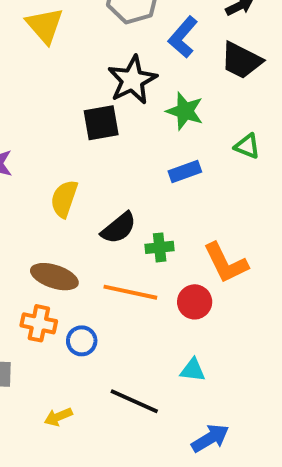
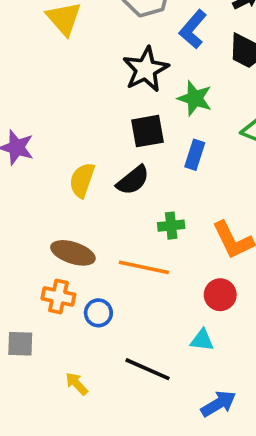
black square: (101, 123) -> (147, 131), moved
blue rectangle: (185, 171) -> (195, 155), turned -52
black semicircle: (119, 228) -> (133, 180), moved
red circle: (195, 302) -> (220, 295), moved
yellow arrow: (58, 417) -> (77, 384), turned 70

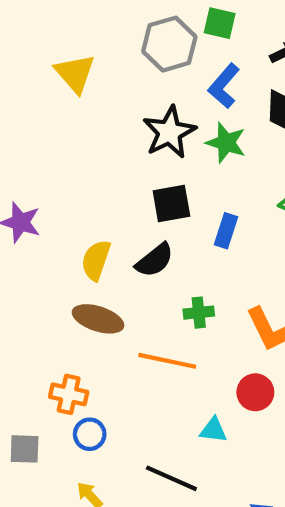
green star: (195, 98) -> (226, 143), moved
brown ellipse: (73, 253) -> (98, 319), moved
blue circle: (98, 313) -> (90, 434), moved
cyan triangle: (202, 340) -> (213, 430), moved

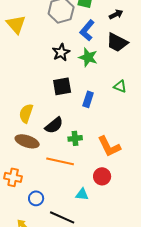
black star: (169, 132) -> (61, 52), size x0.7
black semicircle: (155, 260) -> (54, 125), moved
blue circle: (90, 434) -> (36, 198), moved

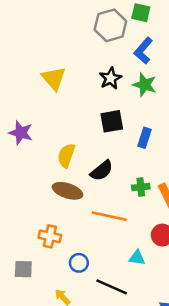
yellow triangle: (16, 24) -> (54, 78), moved
green cross: (75, 138) -> (141, 187), moved

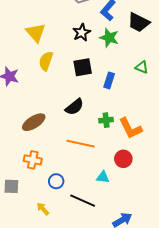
yellow semicircle: (66, 155) -> (46, 61), moved
brown ellipse: (68, 191) -> (34, 122), moved, turned -50

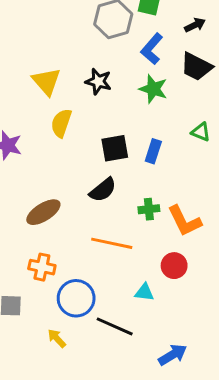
black star: (82, 33) -> (98, 81), moved, turned -30
black square: (83, 67) -> (115, 148), moved
blue circle: (56, 181) -> (76, 298), size x1.6

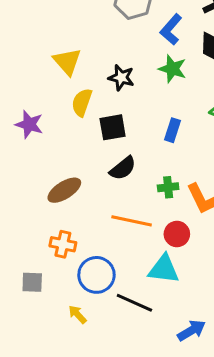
black star: (98, 81) -> (121, 78), moved
black square: (115, 148) -> (113, 127), moved
red circle: (174, 266) -> (177, 234), moved
cyan triangle: (144, 292) -> (164, 269), size x1.6

